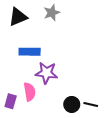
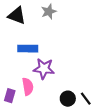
black triangle: (18, 17) -> (17, 16), turned 42
black line: (91, 104) -> (86, 99), turned 40

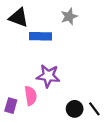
gray star: (49, 12) -> (69, 17), moved
blue rectangle: (28, 49) -> (40, 36), moved

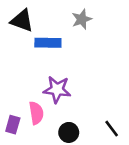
black circle: (75, 109) -> (69, 132), moved

